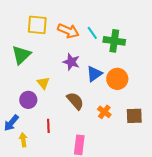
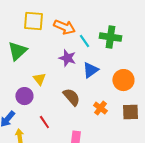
cyan line: (92, 33) -> (84, 41), moved
orange circle: (117, 79) -> (123, 80), moved
red line: (48, 126) -> (44, 122), turned -32

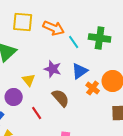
purple star: (67, 58) -> (53, 69), moved
orange cross: (100, 108) -> (93, 88), moved
red line: (44, 122) -> (37, 113), moved

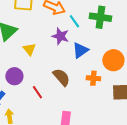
purple star: (53, 69) -> (60, 36), moved
yellow triangle: (29, 80) -> (29, 49), moved
orange cross: (93, 88) -> (93, 78), moved, turned -32

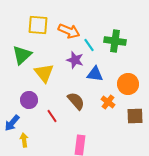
yellow triangle: (29, 49) -> (44, 73), size x1.5
blue triangle: (80, 50) -> (95, 74), turned 42
orange cross: (93, 78) -> (108, 102), turned 32

